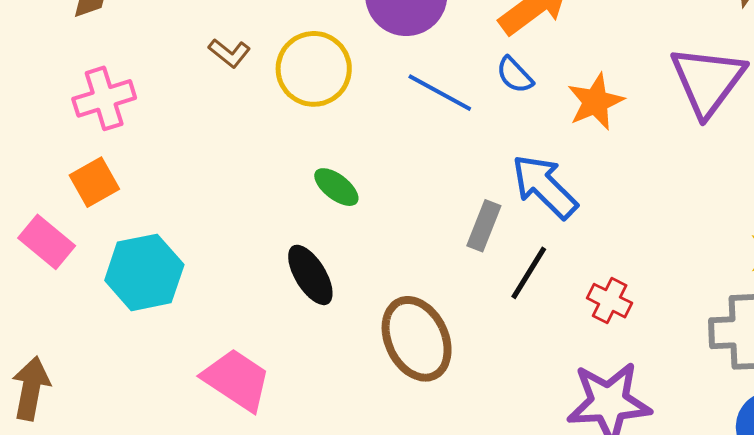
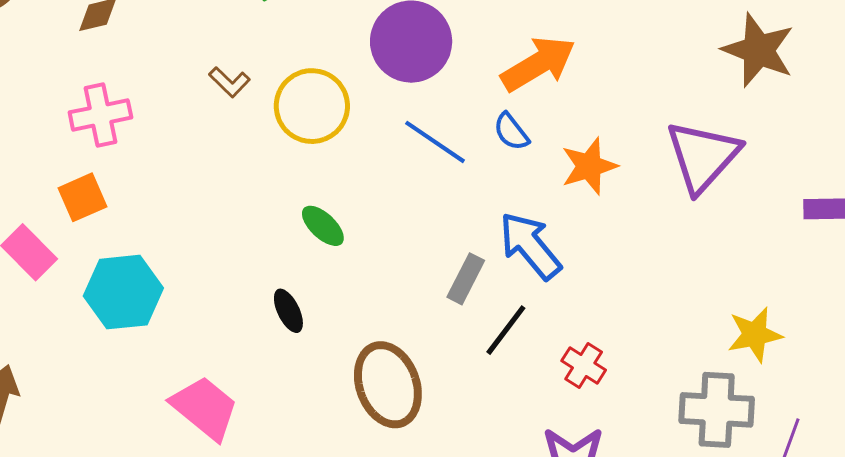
black ellipse: (310, 275) -> (288, 311), size x0.7

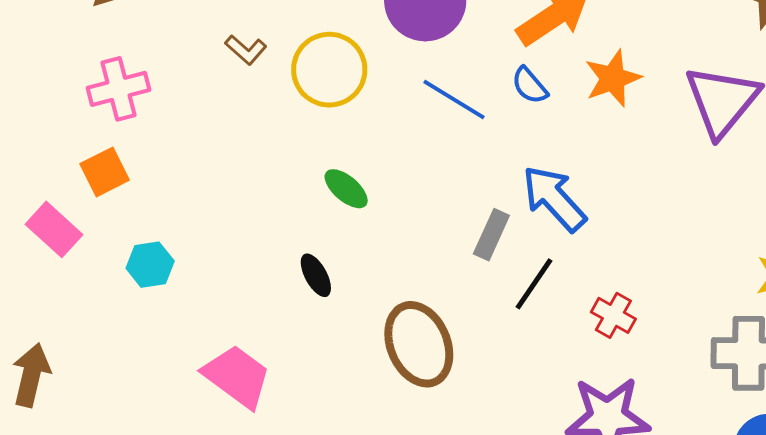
orange star: (589, 166) -> (613, 78), moved
cyan hexagon: (123, 292) -> (150, 265), size x0.6

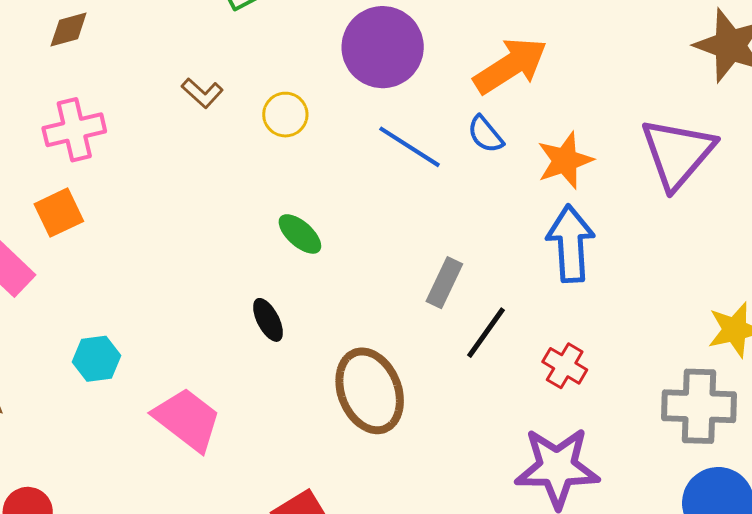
yellow circle: (329, 70) -> (285, 115), size x0.6
orange star: (613, 78) -> (565, 161), moved
blue arrow: (554, 198) -> (571, 244), moved, turned 38
cyan hexagon: (150, 265) -> (97, 359), moved

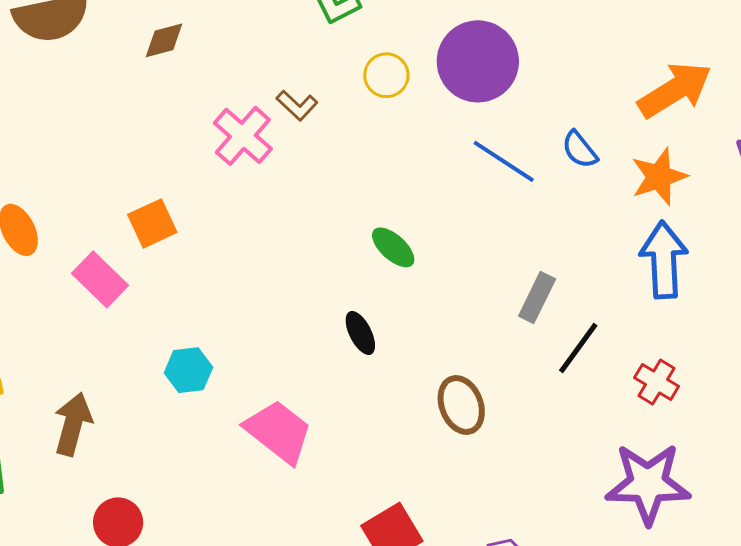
orange arrow: (510, 66) -> (675, 90), moved
yellow circle: (285, 115) -> (386, 75), moved
pink cross: (74, 130) -> (243, 136), moved, turned -36
brown ellipse: (370, 391) -> (461, 405), size x0.7

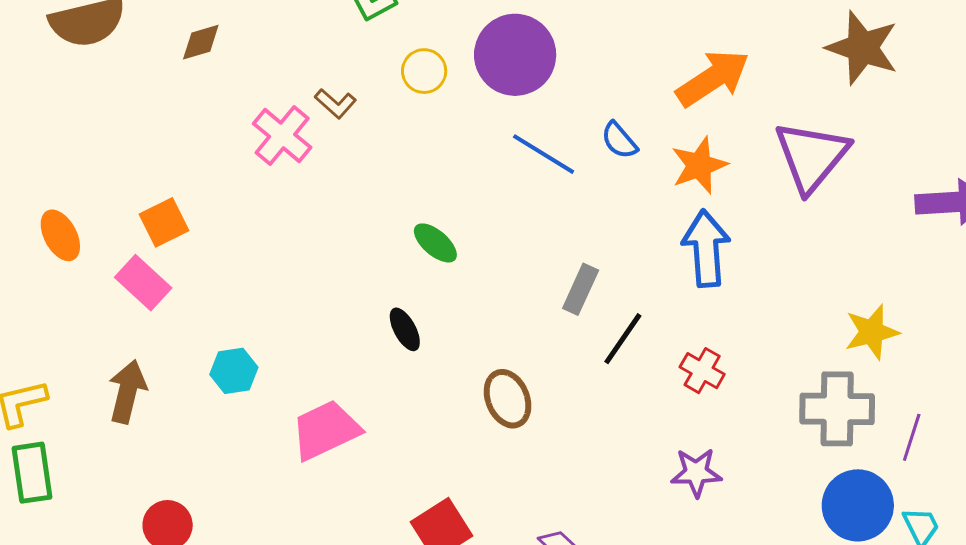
orange square: (152, 223) -> (164, 222), moved
brown arrow: (73, 424) -> (127, 392), moved
pink trapezoid: (279, 432) -> (326, 430), turned -62
purple star: (648, 484) -> (696, 472), size x0.6

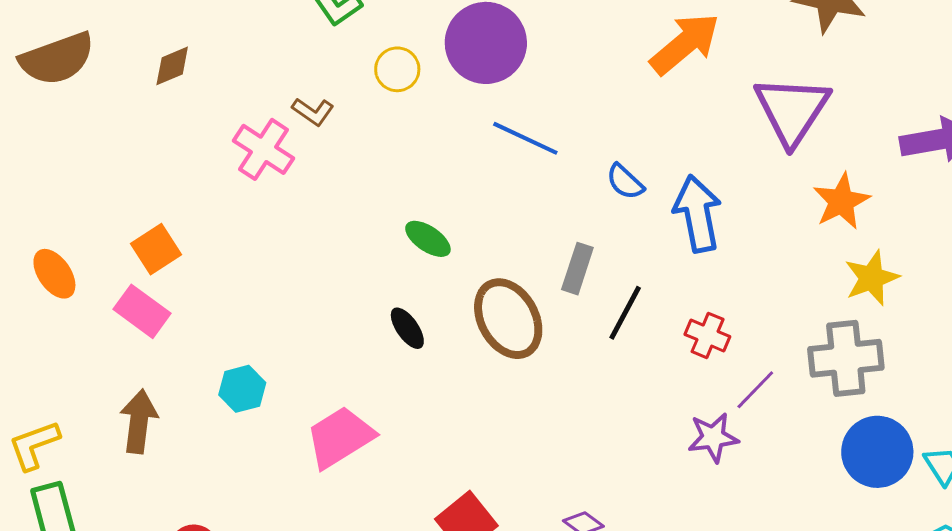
blue semicircle: (619, 140) -> (625, 182), moved
orange star: (699, 165) -> (841, 201), moved
brown ellipse: (508, 399) -> (508, 319), moved, size x1.4
purple line: (912, 437) -> (755, 390), moved, turned 33

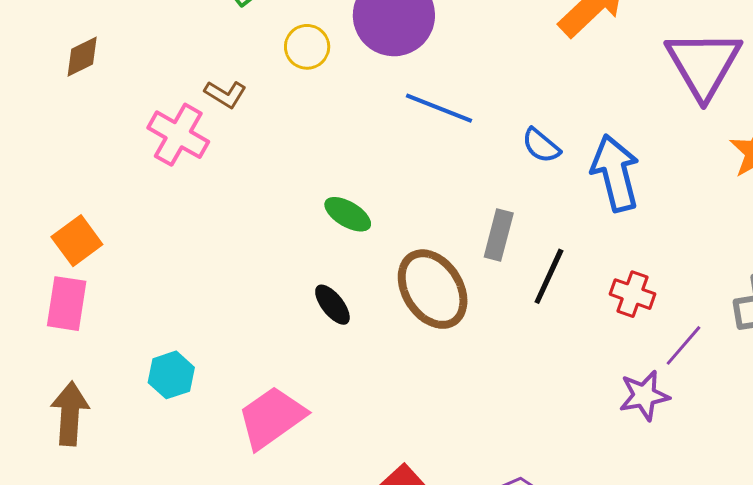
pink rectangle: (142, 311) -> (67, 304), turned 66

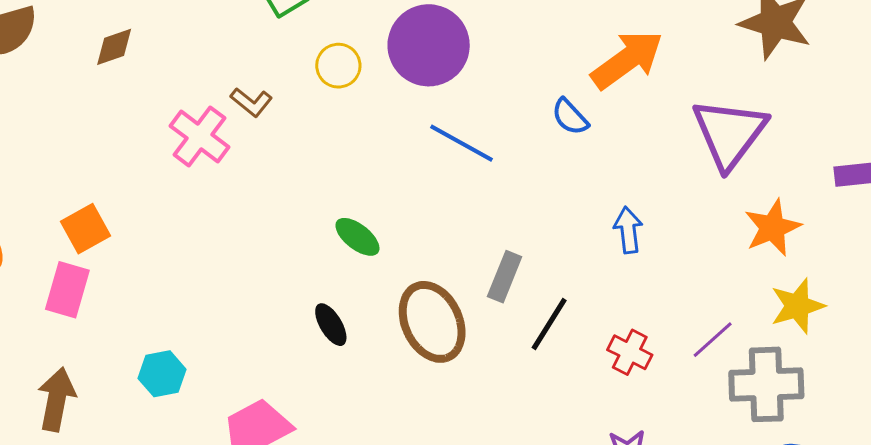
blue semicircle: (541, 146) -> (570, 117), moved
blue arrow: (615, 173) -> (628, 230), size x0.6
purple line: (683, 345) -> (713, 340), moved

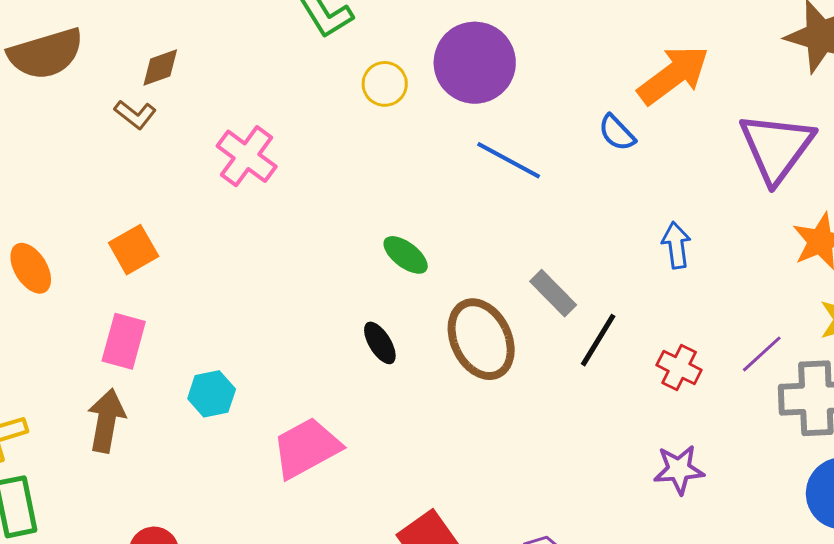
brown L-shape: (251, 102) -> (135, 114), moved
gray rectangle: (505, 277) -> (553, 293), turned -66
pink rectangle: (67, 290) -> (124, 341), moved

